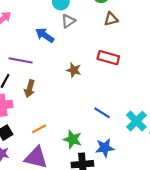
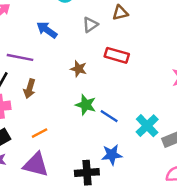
gray triangle: (68, 21) -> (90, 25), moved
green star: (73, 139) -> (86, 105), moved

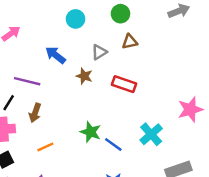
brown star: (78, 69) -> (84, 76), moved
cyan cross: (147, 126) -> (151, 134), moved
orange line: (40, 133) -> (45, 147), moved

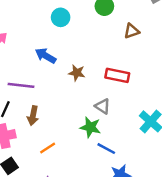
brown triangle: (130, 42) -> (132, 31), moved
gray triangle: (99, 52) -> (103, 106), moved, turned -49
blue line: (113, 145) -> (106, 149), moved

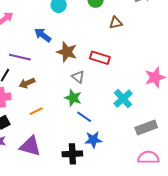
brown star: (77, 73) -> (67, 52), size x1.5
gray triangle: (103, 106) -> (78, 77), moved
brown arrow: (33, 116) -> (27, 83), turned 49

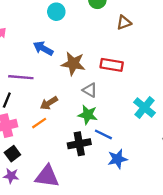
brown arrow: (27, 83) -> (49, 103), moved
orange line: (36, 111) -> (39, 123), moved
black cross: (72, 154) -> (79, 144), moved

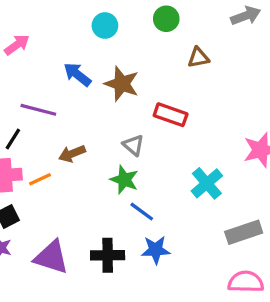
brown star: (73, 64) -> (122, 84), moved
orange line: (39, 123) -> (40, 179), moved
black cross: (79, 144) -> (108, 255), moved

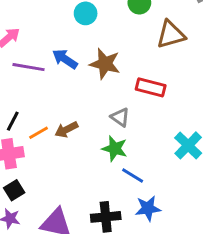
brown triangle: (198, 58) -> (171, 35), size x1.5
purple line: (38, 110) -> (29, 67), moved
orange line: (40, 179) -> (39, 133), moved

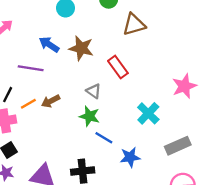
purple line: (29, 67) -> (31, 68), moved
red rectangle: (151, 87) -> (118, 67), turned 40
blue star: (148, 208) -> (130, 157), moved

